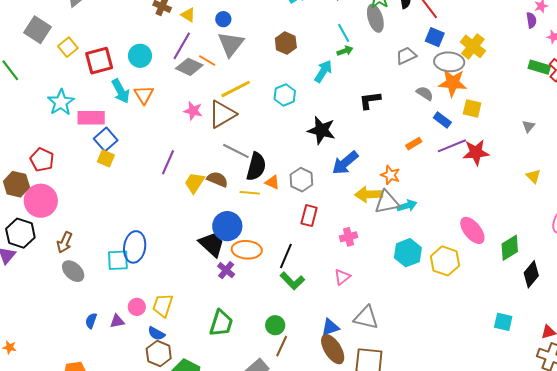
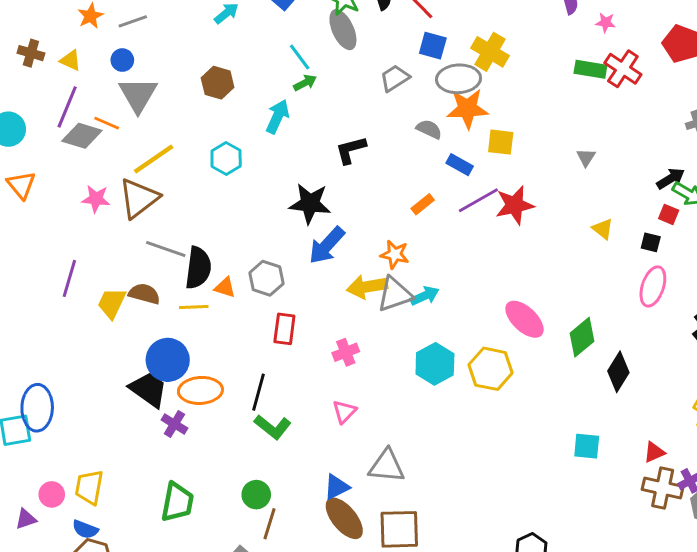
black star: (321, 130) -> (310, 204), moved

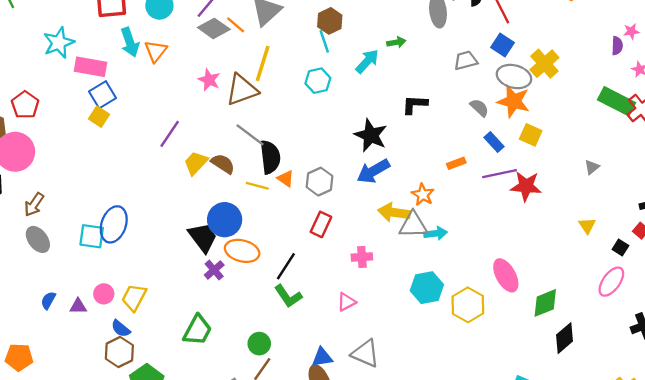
cyan line: (300, 57) -> (324, 41), moved
green rectangle: (590, 69) -> (617, 101), size x1.4
yellow line: (154, 159) -> (263, 64), turned -56
black semicircle: (198, 268) -> (270, 157), turned -32

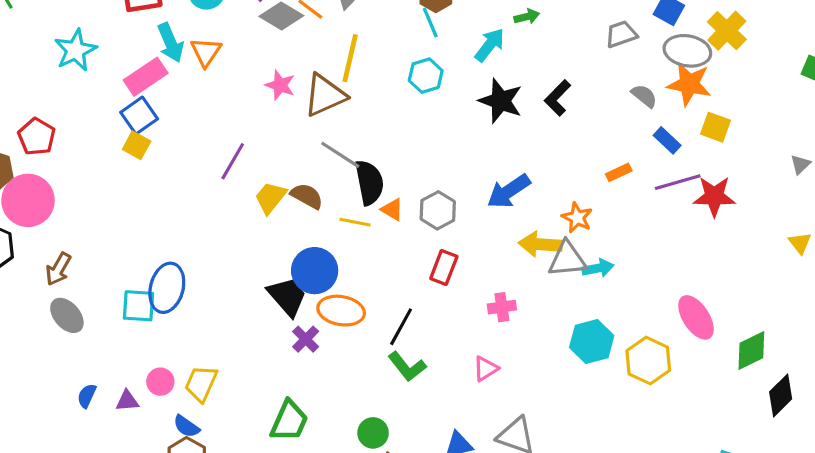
pink rectangle: (90, 67) -> (146, 77), moved, turned -40
black L-shape: (415, 104) -> (558, 98), turned -44
black star: (371, 135) -> (501, 101), moved

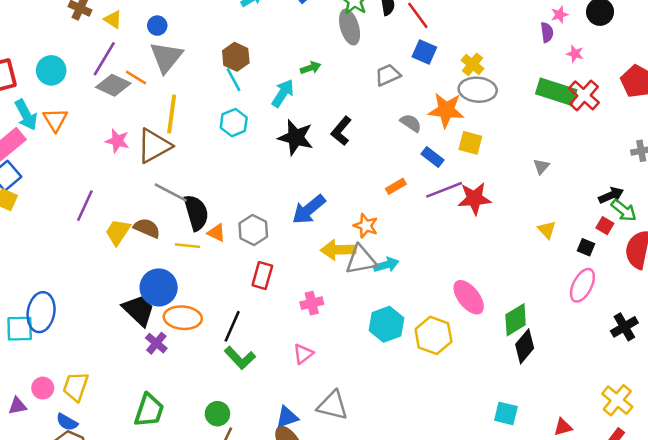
yellow cross: (727, 31) -> (472, 64), size x0.7
gray ellipse: (687, 51) -> (478, 90), moved
black diamond: (781, 395) -> (525, 346), moved

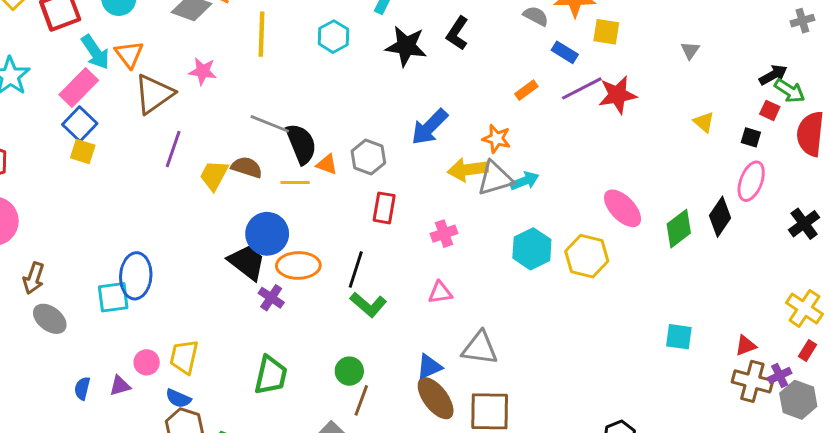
brown triangle: (154, 146) -> (154, 94), moved
black diamond: (525, 346) -> (720, 217), moved
pink triangle: (303, 354) -> (440, 292), turned 35

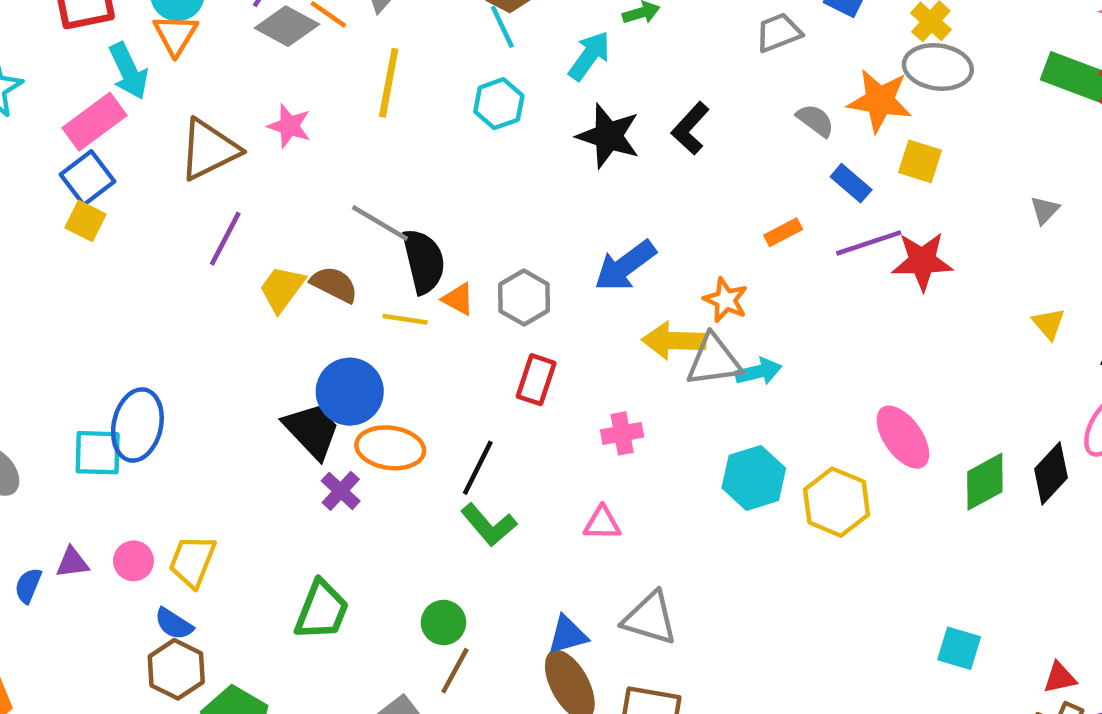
orange triangle: (129, 54) -> (176, 35), moved
purple triangle: (120, 386) -> (72, 563), moved

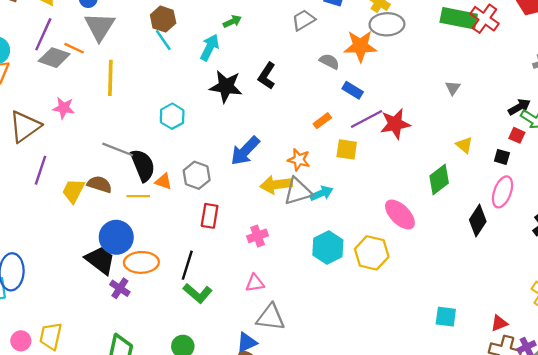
cyan hexagon: (499, 104) -> (172, 116), moved
yellow square: (920, 161) -> (347, 149), moved
green diamond: (985, 482) -> (439, 179), moved
gray triangle: (650, 618) -> (271, 317), moved

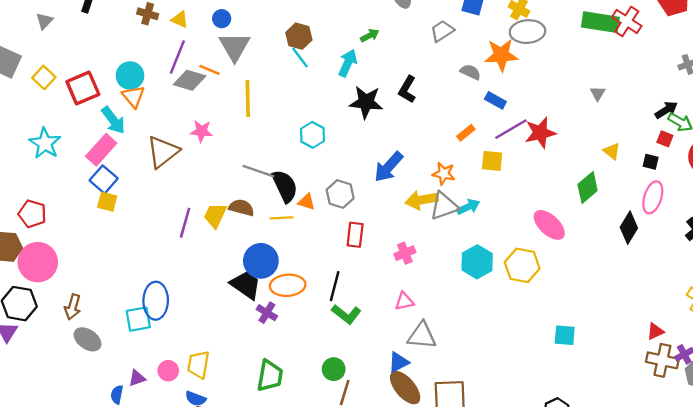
purple line: (41, 170) -> (185, 223), moved
cyan square: (446, 317) -> (565, 335), moved

